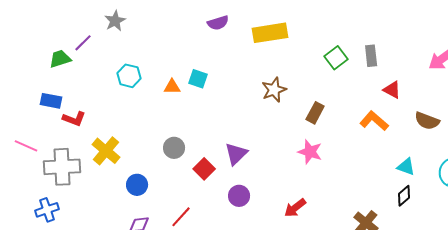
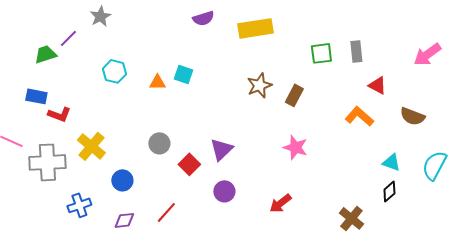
green square: (336, 58) -> (321, 53), turned 30
brown rectangle: (315, 113) -> (294, 95), moved
blue cross: (47, 210) -> (79, 205), moved

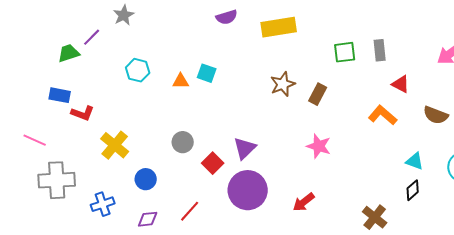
gray cross: (47, 162) -> (57, 180), moved
purple circle: (224, 191) -> (248, 190), size x1.8

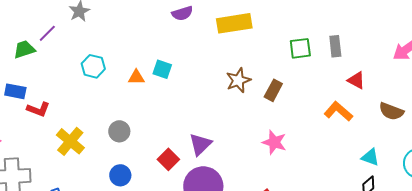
gray circle: (183, 142) -> (119, 131), moved
blue circle: (146, 179) -> (120, 175), moved

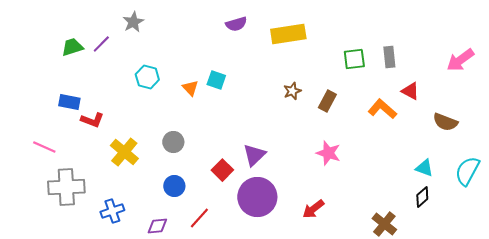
green trapezoid: (24, 49) -> (72, 47), moved
orange triangle: (136, 77) -> (190, 88), turned 48
brown star: (238, 80) -> (292, 91), size x0.7
orange L-shape: (338, 111) -> (382, 109), moved

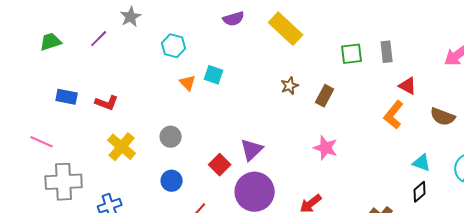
yellow rectangle: (288, 34) -> (286, 29), turned 52
green trapezoid: (72, 47) -> (51, 42), moved
cyan hexagon: (147, 77) -> (174, 46), moved
orange L-shape: (382, 109) -> (394, 115), moved, turned -92
red L-shape: (92, 120) -> (107, 103), moved

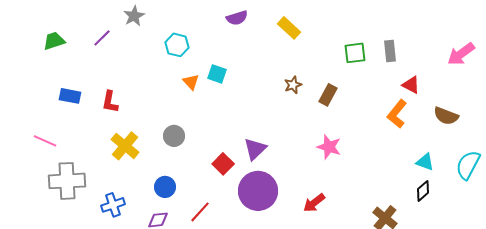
yellow rectangle: (286, 29) -> (289, 28), size x0.7
red L-shape: (107, 103) -> (110, 102), turned 80
blue circle: (172, 181) -> (165, 187), moved

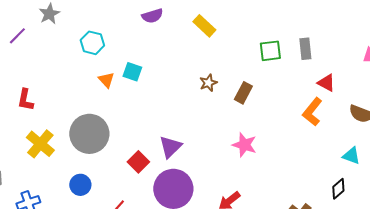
gray circle: (174, 136) -> (89, 134), size x1.8
cyan triangle: (425, 162) -> (351, 156), moved

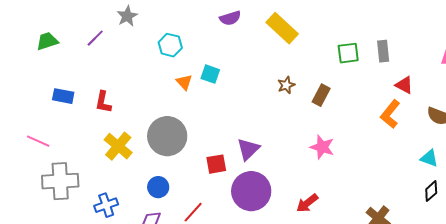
yellow rectangle: (204, 26) -> (282, 28), size x1.4
red square: (138, 162) -> (216, 164), turned 35
black diamond: (338, 189) -> (431, 191), moved

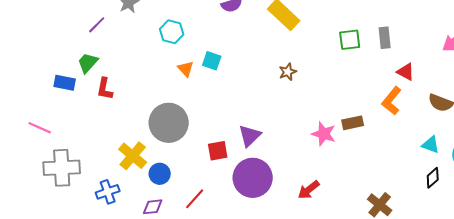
green trapezoid: (47, 41) -> (88, 63), moved, turned -30
brown rectangle: (321, 95) -> (353, 123), moved, turned 50
yellow cross: (118, 146) -> (133, 156), moved

